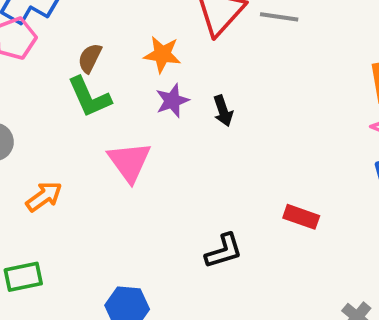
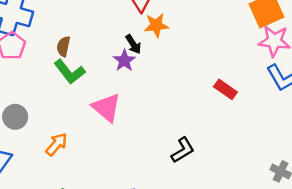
orange star: (162, 54) -> (156, 25), moved
black arrow: (223, 111) -> (133, 44), moved
red rectangle: (301, 217) -> (225, 89), moved, turned 30

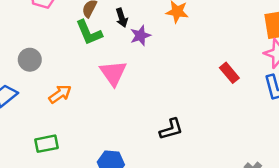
black arrow: (133, 44) -> (122, 18), moved
red rectangle: (225, 89) -> (229, 73), moved

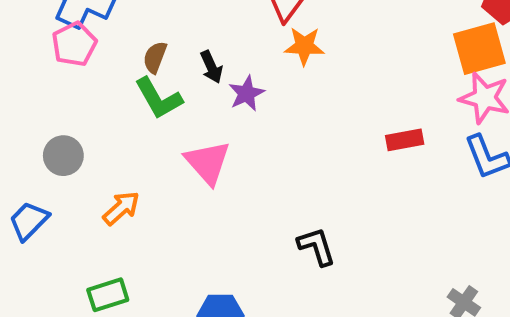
red rectangle: (229, 73) -> (405, 140), turned -54
black L-shape: (171, 129) -> (317, 246), turned -85

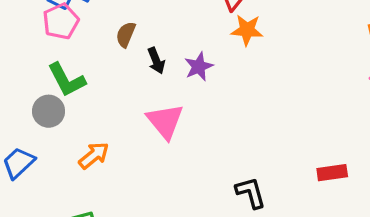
black arrow: (211, 67) -> (156, 61), moved
green L-shape: (159, 98) -> (67, 80), moved
red rectangle: (405, 140) -> (332, 173), moved

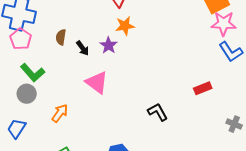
orange star: (247, 30) -> (125, 26), moved

